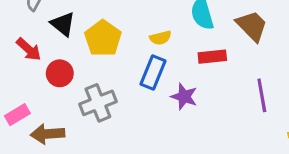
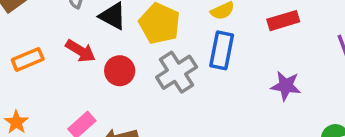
purple star: (184, 97) -> (286, 86), moved
gray cross: (98, 103) -> (177, 72), moved

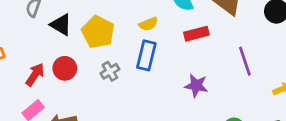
red arrow: (81, 51) -> (35, 75), moved, turned -90
gray cross: (177, 72) -> (110, 71), size x0.6

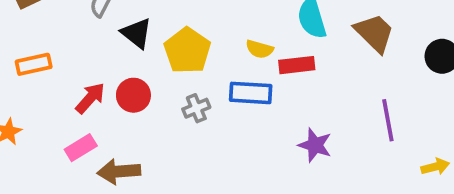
yellow semicircle: (148, 24) -> (260, 49), turned 30
red rectangle: (196, 34) -> (297, 65), moved
blue rectangle: (146, 55) -> (251, 93), turned 72

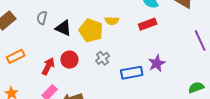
yellow semicircle: (260, 49) -> (112, 21), moved
blue rectangle: (251, 93) -> (132, 73), moved
purple star: (315, 145) -> (157, 63), moved, turned -30

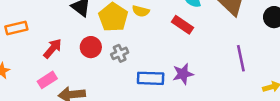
red rectangle: (148, 24) -> (182, 25), turned 42
red circle: (69, 60) -> (91, 47), moved

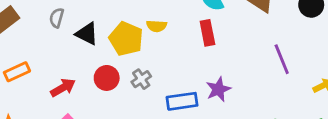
red rectangle: (182, 25) -> (207, 33), turned 55
red arrow: (53, 49) -> (63, 88), turned 30

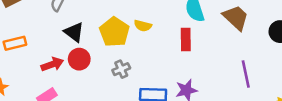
black triangle: (87, 34) -> (74, 32), moved
red circle: (107, 78) -> (79, 59), moved

